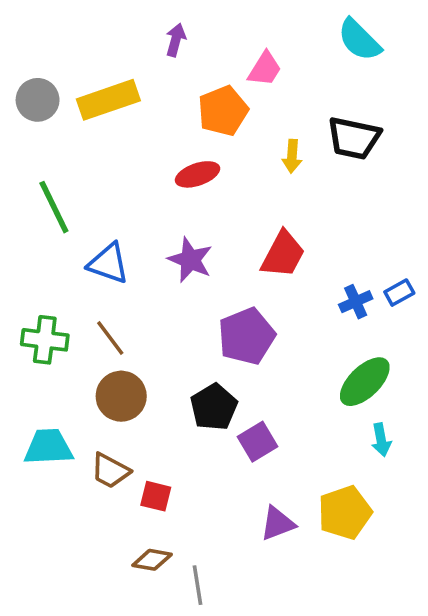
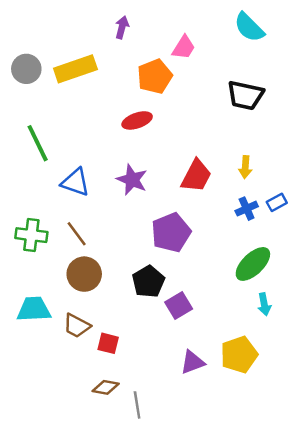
yellow arrow: (292, 156) -> (245, 167), moved

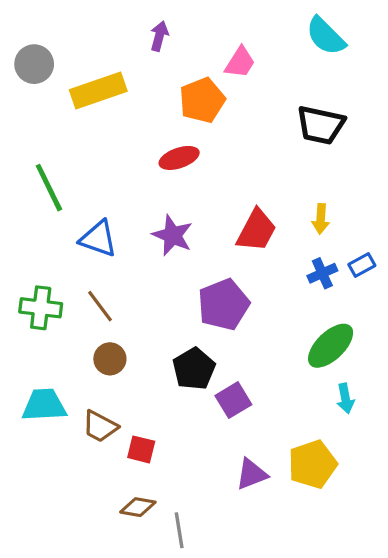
gray circle: (26, 69) -> (34, 64), moved
brown circle: (84, 274) -> (110, 359), size x0.7

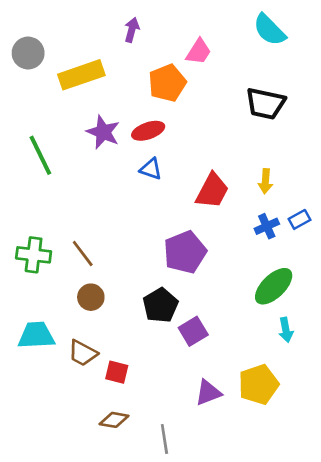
purple star: (172, 235) -> (103, 132), moved
blue triangle: (98, 239) -> (151, 169), moved, size x0.7
gray line: (179, 530) -> (164, 439), moved

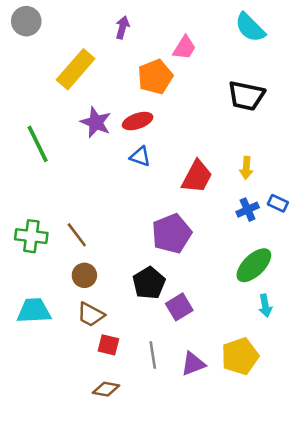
gray circle: (28, 53) -> (26, 21), moved
yellow rectangle: (81, 75) -> (76, 69), turned -30
blue rectangle: (300, 219) -> (278, 203), turned 54
brown trapezoid: (83, 353) -> (91, 315), moved
gray line: (164, 439) -> (153, 355), moved

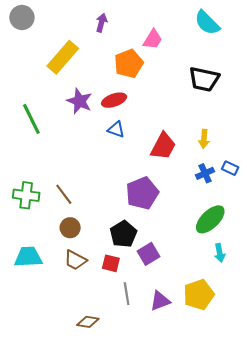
red square: (108, 345) -> (111, 263), moved

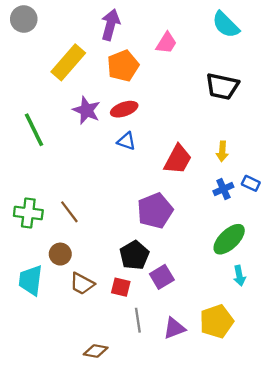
purple arrow: (101, 23) -> (110, 25), size x1.5
orange pentagon: (129, 64) -> (123, 66), moved
brown circle: (70, 228) -> (60, 254), moved
cyan trapezoid: (28, 257) -> (31, 280), turned -80

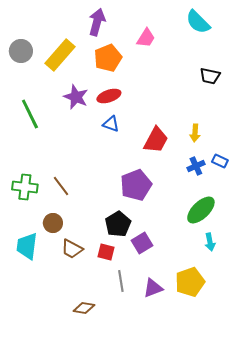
gray circle: (24, 19) -> (21, 51), moved
black trapezoid: (222, 86) -> (210, 76), moved, size x0.7

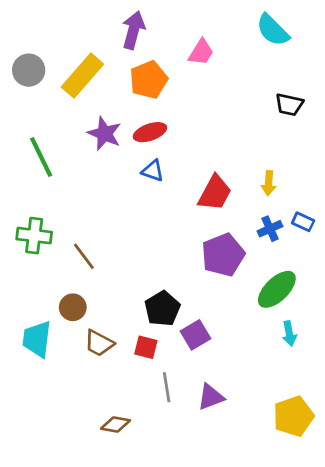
purple pentagon: (136, 185) -> (223, 255), moved
green cross: (25, 187) -> (34, 236), moved
yellow pentagon: (190, 282) -> (293, 416), moved

